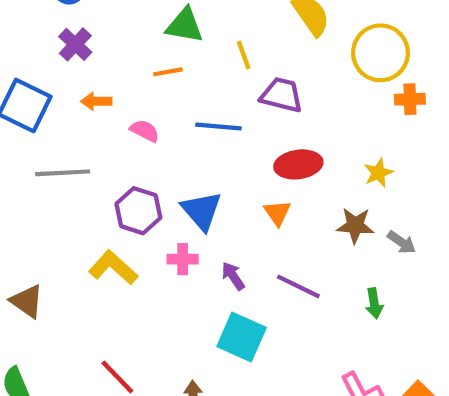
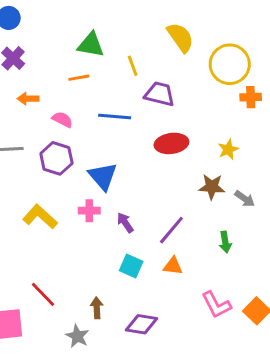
purple hexagon: (138, 211) -> (56, 158), moved
orange triangle: (277, 213) -> (173, 266), moved, turned -48
purple line: (298, 286) -> (171, 230), turned -76
cyan square: (242, 337) -> (131, 266), size x0.7

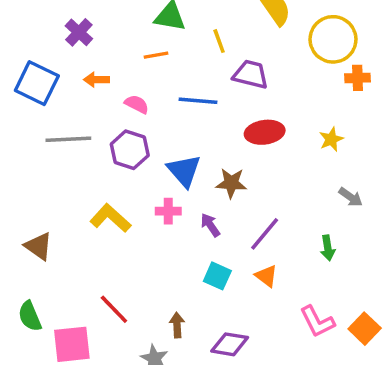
brown star: (212, 187) -> (231, 183), moved
orange triangle: (173, 266) -> (266, 276), turned 30

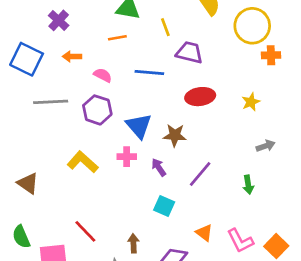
gray arrow: (351, 197) -> (266, 146), turned -54
orange triangle: (266, 276) -> (204, 233), moved

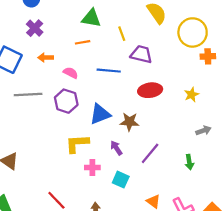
blue triangle: (139, 126) -> (100, 114), turned 50
pink cross: (127, 157) -> (92, 168), moved
yellow L-shape: (83, 162) -> (77, 144), moved, turned -45

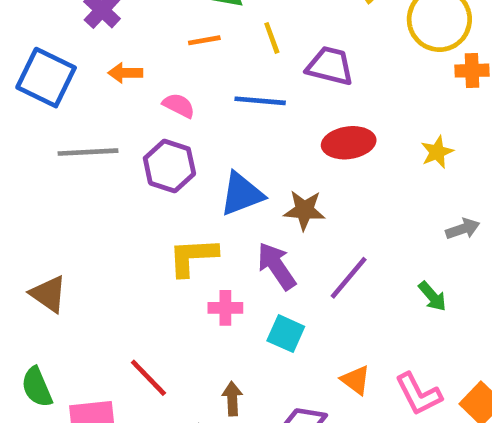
yellow line: (122, 34) -> (272, 38), moved
purple arrow: (116, 148) -> (276, 266), size x1.5
green arrow: (189, 162) -> (432, 296), turned -32

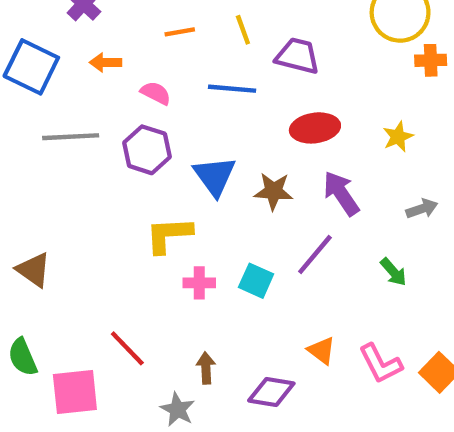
blue triangle: (242, 194) -> (215, 176), turned -45
purple arrow: (276, 266) -> (341, 193), moved
cyan square: (286, 334) -> (256, 281), moved

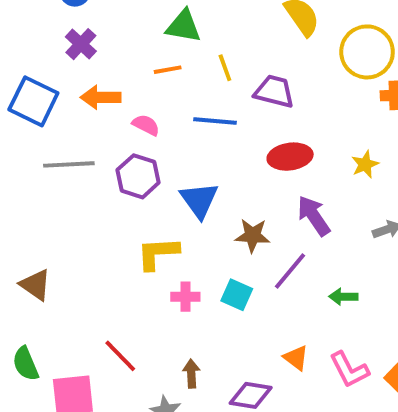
orange arrow: (106, 62) -> (101, 97), size x1.4
brown star: (274, 191) -> (253, 235), moved
green arrow: (394, 272) -> (343, 297), moved, turned 132

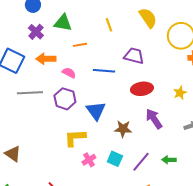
green triangle: (183, 26) -> (63, 23), moved
yellow line: (225, 68) -> (109, 25), moved
purple line: (290, 271) -> (141, 162), moved
pink cross: (185, 297) -> (89, 160), turned -32

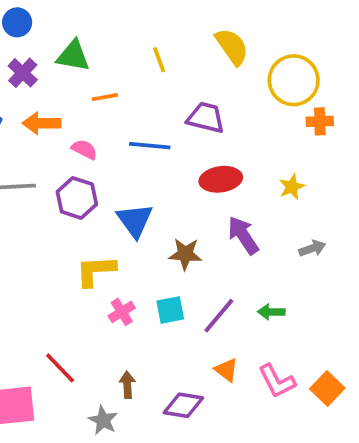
cyan square: (115, 159) -> (170, 310), turned -35

